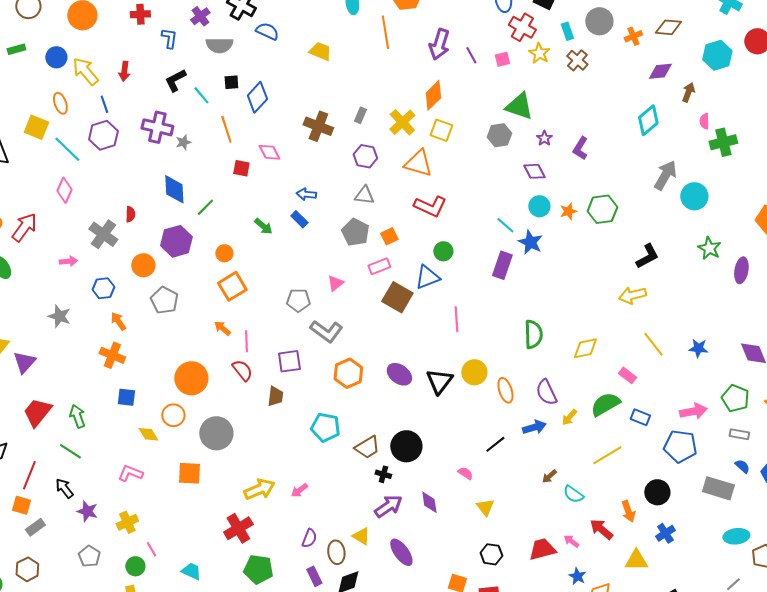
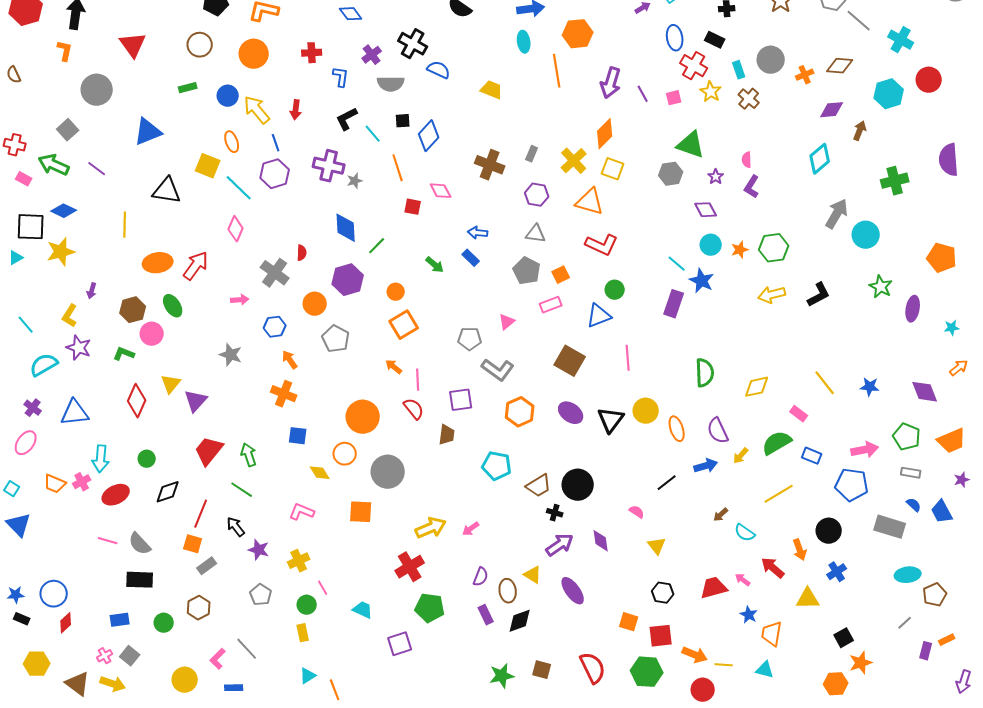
pink semicircle: (704, 121) -> (747, 160), moved
yellow arrow: (632, 295) -> (772, 295), moved
brown square: (397, 297) -> (570, 361), moved

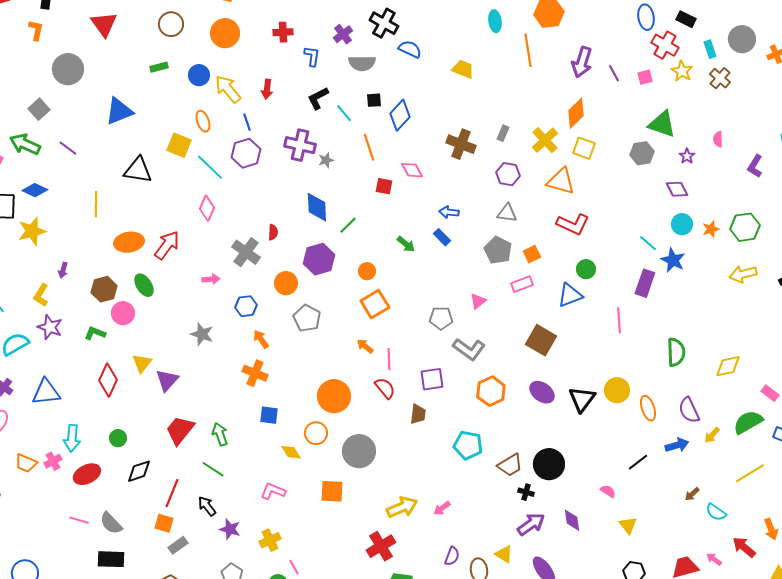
purple L-shape: (752, 187) -> (755, 166), moved
pink line: (628, 358) -> (619, 320), moved

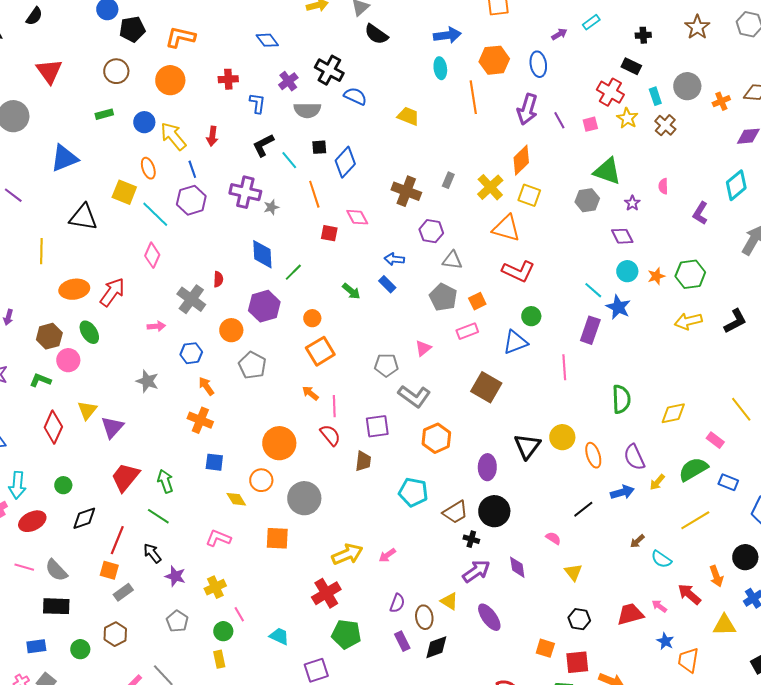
blue ellipse: (646, 17) -> (538, 64), moved
purple hexagon: (508, 174) -> (431, 231), moved
purple ellipse: (542, 392) -> (487, 467), moved, turned 55

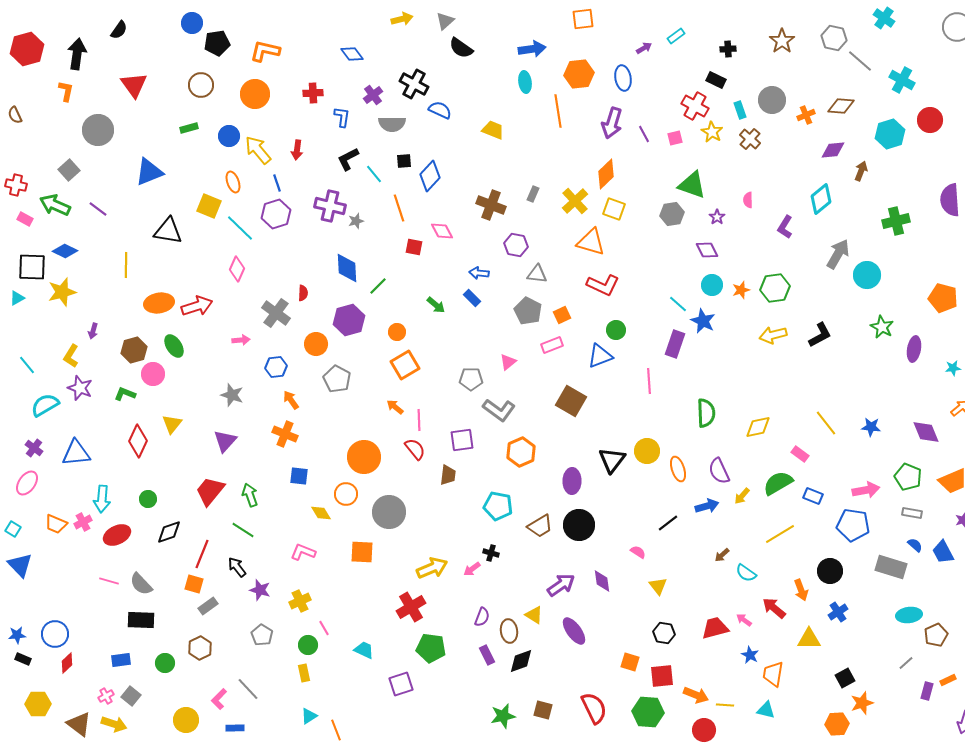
red arrow: (112, 292) -> (197, 306), turned 36
purple triangle: (112, 427) -> (225, 441), moved
black cross: (471, 539) -> (491, 553), moved

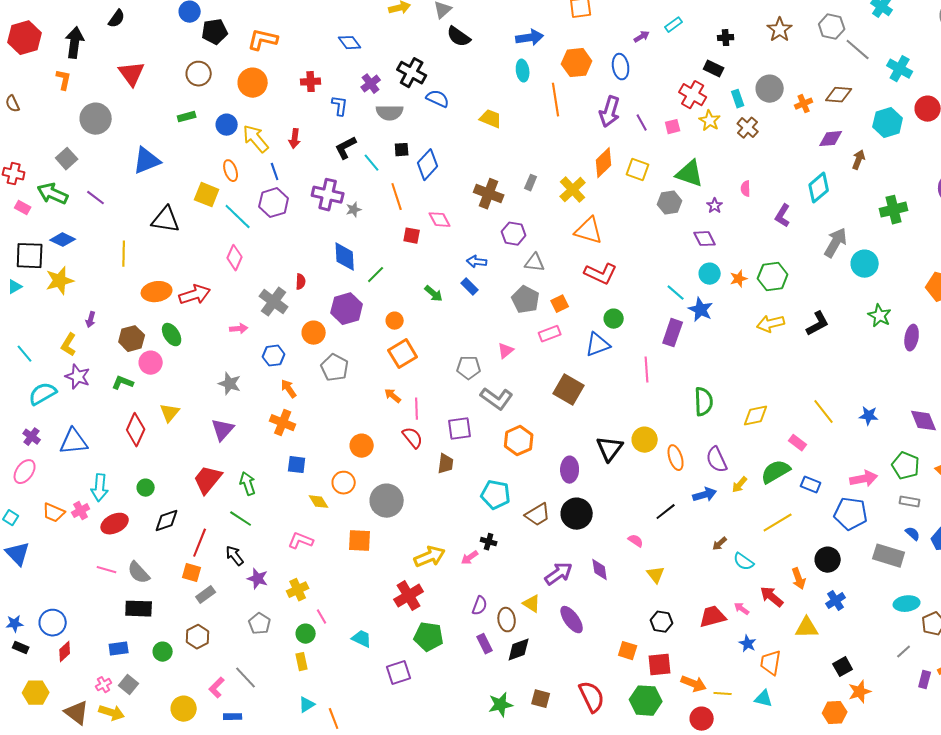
yellow square: (614, 209) -> (638, 170), moved
orange circle: (364, 457) -> (362, 446), size x0.7

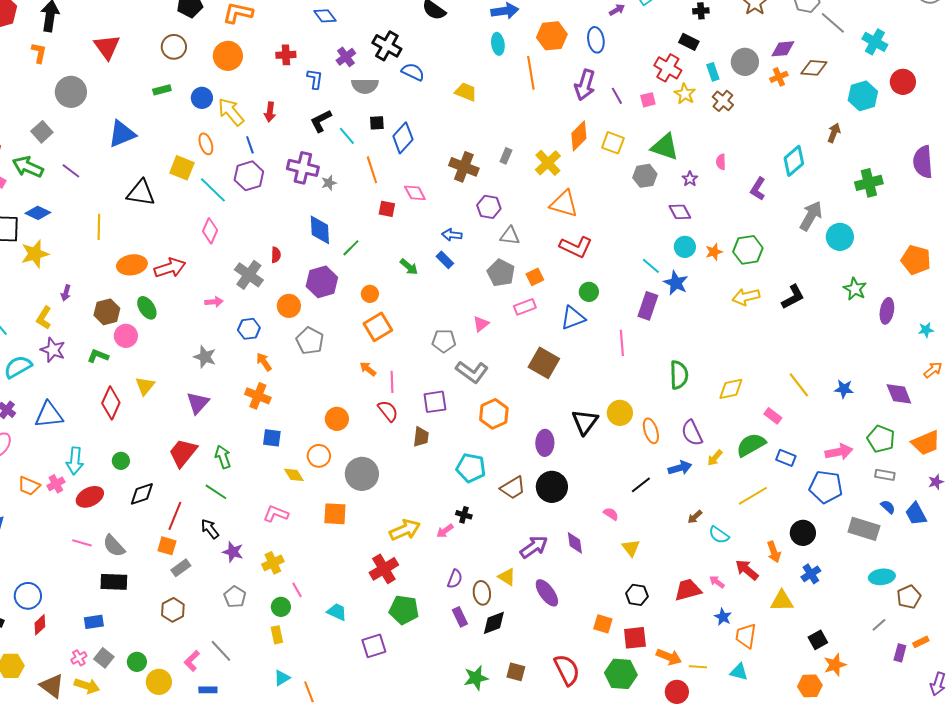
purple diamond: (831, 139) -> (783, 49), moved
green circle: (163, 652) -> (137, 662), moved

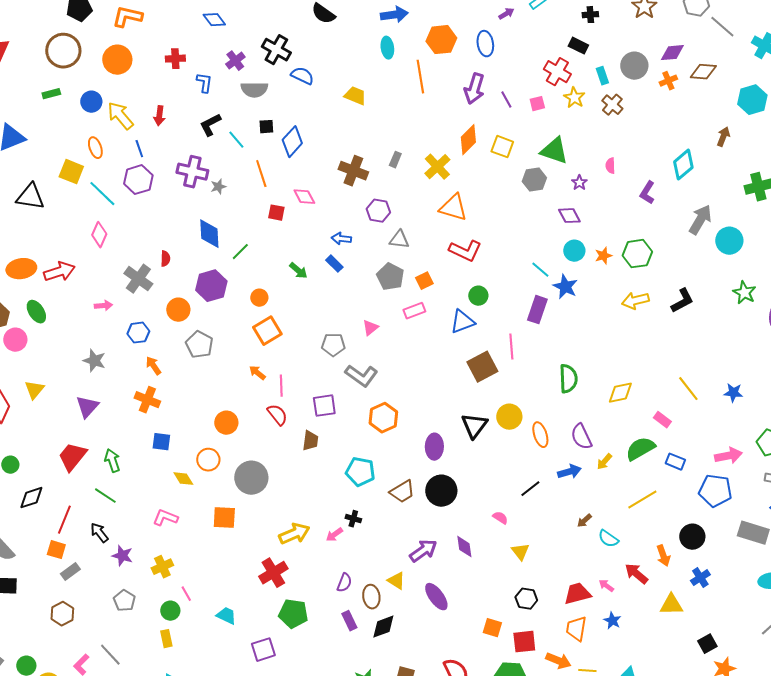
brown circle: (174, 47) -> (63, 51), size x1.4
brown square: (544, 363) -> (482, 367), moved, turned 32
orange trapezoid: (746, 636) -> (576, 629), moved

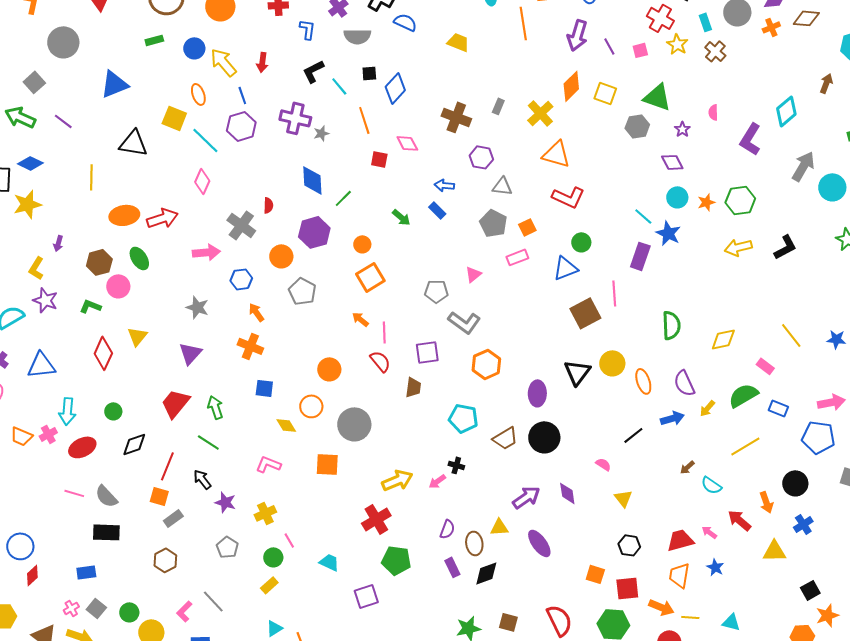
purple L-shape: (647, 193) -> (750, 139), size x1.4
pink arrow: (103, 306) -> (206, 252), size x1.5
yellow triangle: (396, 581) -> (499, 527), turned -36
yellow rectangle: (166, 639) -> (269, 585), turned 60

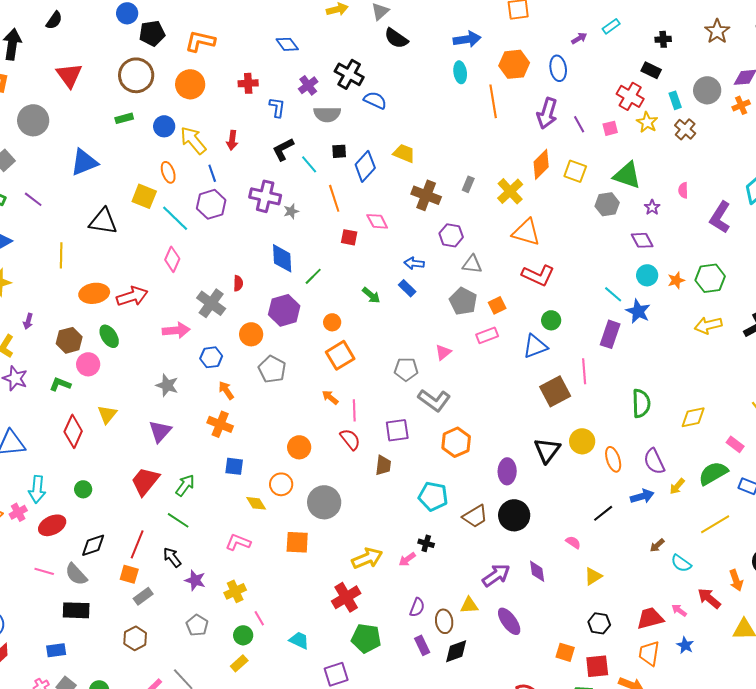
yellow trapezoid: (458, 42) -> (404, 153), moved
green arrow: (215, 407) -> (185, 485), turned 55
black diamond: (134, 444) -> (93, 545), moved
yellow triangle: (623, 498) -> (593, 576), turned 36

